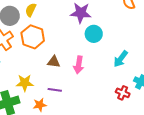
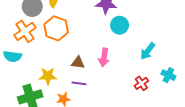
brown triangle: (54, 62) -> (78, 63), moved
red cross: (123, 93) -> (141, 83), moved, turned 32

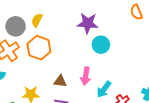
cyan arrow: (148, 51) -> (104, 89), moved

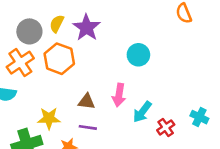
purple star: (88, 23) -> (87, 28), moved, turned 30

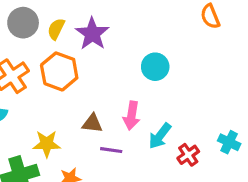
gray circle: (29, 31) -> (23, 23), moved
purple line: (88, 127) -> (111, 150), moved

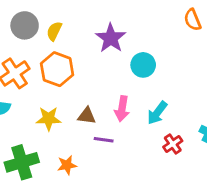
purple star: (92, 34) -> (111, 38), moved
cyan arrow: (160, 136) -> (157, 113), moved
yellow star: (47, 144) -> (49, 119), moved

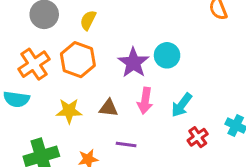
yellow semicircle: (54, 31) -> (88, 20), moved
purple star: (111, 38) -> (133, 63), moved
purple line: (104, 140) -> (126, 145), moved

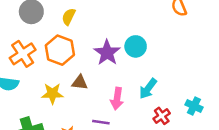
pink arrow: (145, 101) -> (117, 99), moved
brown triangle: (109, 108) -> (80, 82), moved

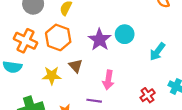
orange cross: (23, 54) -> (25, 41), turned -30
brown triangle: (80, 82) -> (76, 66), turned 40
cyan arrow: (148, 89) -> (157, 52), moved

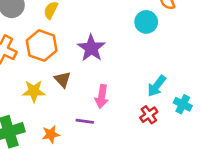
cyan circle: (125, 34) -> (146, 22), moved
cyan arrow: (157, 52) -> (157, 86), moved

